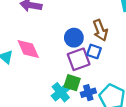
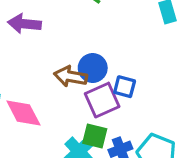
brown arrow: (100, 30) -> (71, 76), moved, turned 125
pink diamond: (28, 49) -> (23, 113), moved

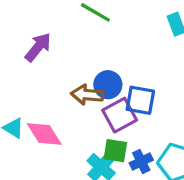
purple arrow: (24, 24) -> (38, 47), turned 128
blue square: (125, 87) -> (140, 100), size x1.4

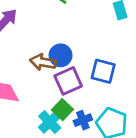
blue square: (140, 100) -> (103, 71), moved
green square: (115, 151) -> (62, 110), turned 30

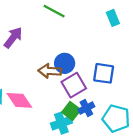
blue cross: (83, 120) -> (86, 108), moved
cyan cross: (50, 122) -> (61, 123), turned 30

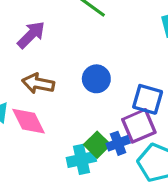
brown arrow: (50, 71) -> (38, 83), moved
purple square: (74, 85) -> (139, 126), moved

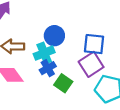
blue cross: (118, 143) -> (48, 68), moved
cyan cross: (81, 159) -> (44, 53), moved

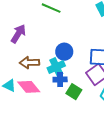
blue cross: (48, 68) -> (60, 80), turned 32

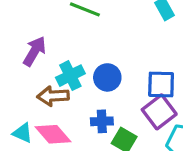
cyan cross: (56, 67) -> (70, 76), moved

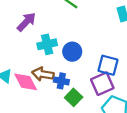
brown arrow: (53, 96) -> (43, 74), moved

